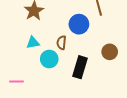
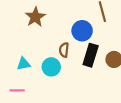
cyan triangle: (33, 43) -> (24, 64), moved
black rectangle: (80, 67) -> (91, 55), moved

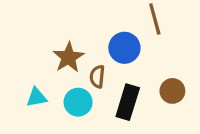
brown star: (35, 17) -> (68, 57), moved
black rectangle: (91, 55) -> (128, 102), moved

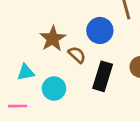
brown semicircle: (97, 77) -> (77, 55), turned 126
cyan circle: (78, 102) -> (54, 88), moved

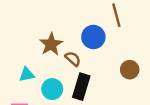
black rectangle: (103, 76) -> (81, 87), moved

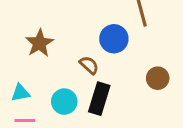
brown star: (51, 44) -> (39, 43), moved
cyan triangle: (27, 75) -> (20, 93), moved

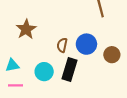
blue circle: (114, 39) -> (86, 44), moved
brown semicircle: (89, 65) -> (62, 45), turned -120

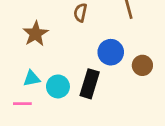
brown semicircle: (62, 45) -> (80, 13), moved
cyan triangle: (12, 65) -> (32, 79), moved

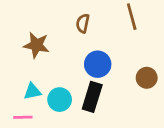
brown star: (36, 34) -> (36, 45), turned -30
blue circle: (111, 52) -> (98, 64), moved

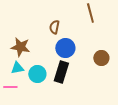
brown semicircle: (83, 23) -> (54, 27), moved
brown star: (36, 45) -> (20, 47), moved

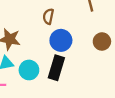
brown circle: (101, 58) -> (102, 41), moved

